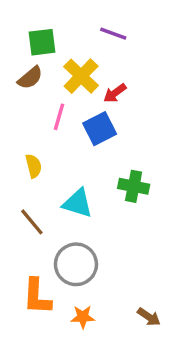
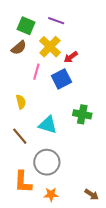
purple line: (113, 34) -> (56, 21), moved
green square: (42, 42) -> (26, 26), turned 30

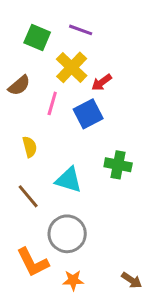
brown semicircle: (19, 48) -> (19, 85), moved
orange L-shape: (23, 182) -> (33, 262), turned -30

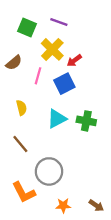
cyan triangle: (69, 180) -> (57, 119), moved, turned -45
orange star: (73, 280) -> (63, 206), moved

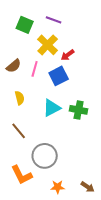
brown semicircle: (14, 63) -> (14, 66), moved

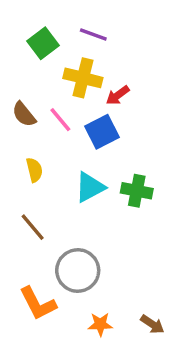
green square: (25, 25) -> (43, 43), turned 30
yellow cross: (48, 45) -> (83, 78), turned -30
brown semicircle: (14, 66) -> (24, 114), turned 91
pink line: (35, 69) -> (60, 120), turned -56

